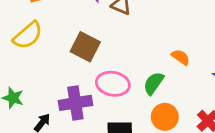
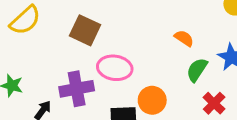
green semicircle: (154, 83) -> (197, 70), moved
orange circle: (165, 117) -> (152, 100), moved

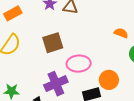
brown square: (85, 30) -> (53, 43), turned -30

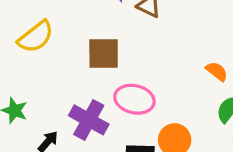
purple cross: (56, 84) -> (89, 120), turned 35

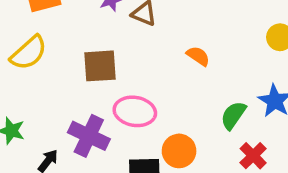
orange semicircle: (217, 71) -> (198, 56), moved

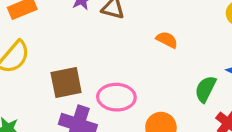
brown square: (100, 66) -> (66, 83), moved

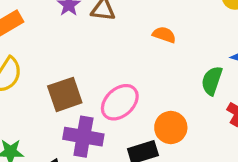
pink ellipse: (116, 97) -> (120, 102), turned -36

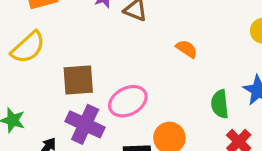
green semicircle: (212, 81) -> (220, 104), turned -40

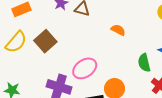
brown square: (78, 80) -> (45, 41), moved, turned -30

